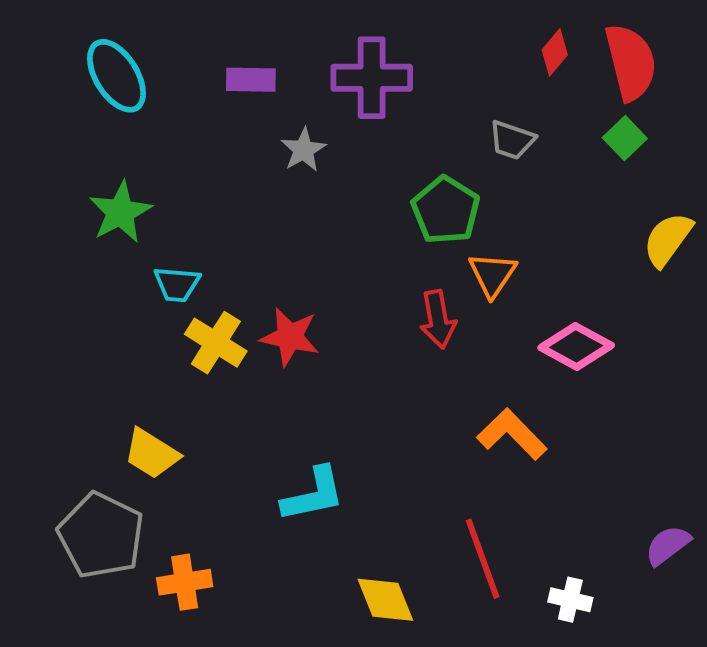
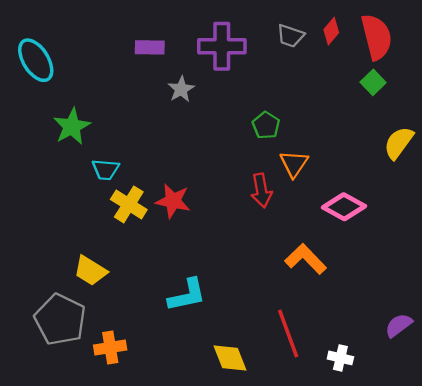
cyan ellipse: (117, 76) -> (36, 60), moved
gray trapezoid: (512, 140) -> (290, 36), moved
green pentagon: (446, 210) -> (266, 125), size x0.7

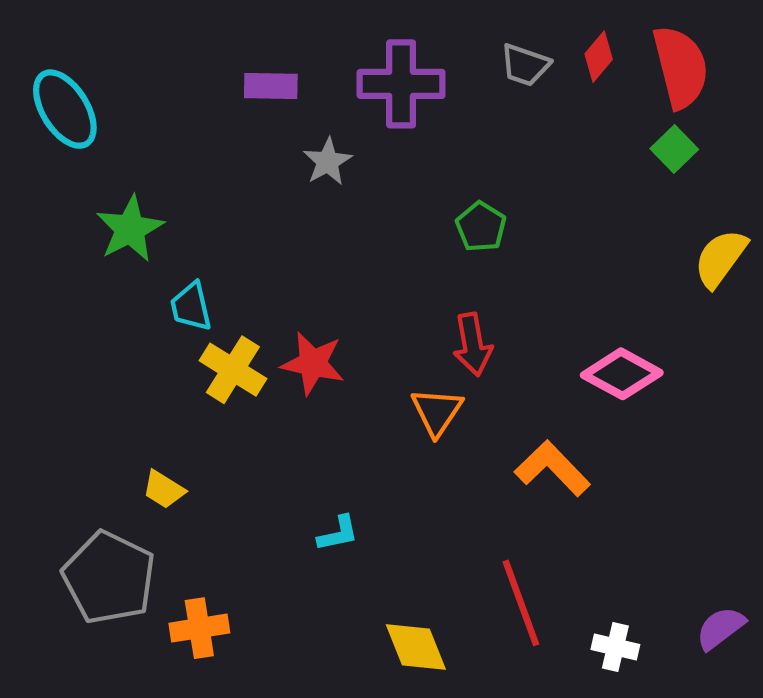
orange triangle: (294, 164) -> (437, 412), moved
cyan trapezoid: (106, 170) -> (191, 307), turned 72
yellow trapezoid: (90, 271) -> (164, 489), size x0.7
cyan L-shape: (187, 295) -> (338, 534), size x0.6
purple semicircle: (399, 325) -> (720, 628), moved

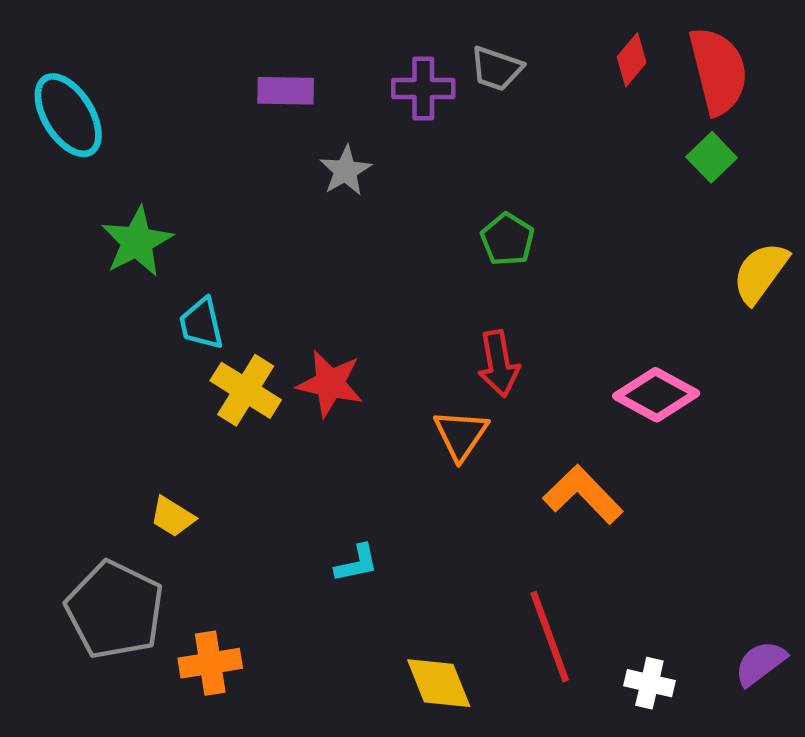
gray trapezoid: (525, 65) -> (496, 69), moved
purple cross: (401, 84) -> (423, 89), size x0.7

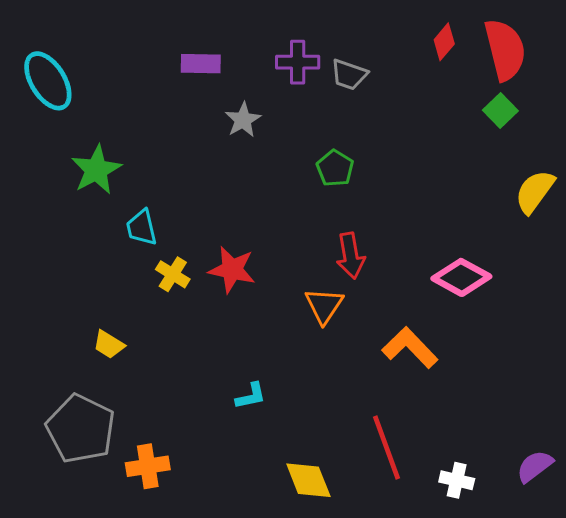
gray trapezoid: (496, 69) -> (349, 75), moved
green pentagon: (507, 239) -> (335, 168), moved
yellow cross: (246, 390) -> (173, 274), size x0.7
yellow trapezoid: (172, 517) -> (109, 345), moved

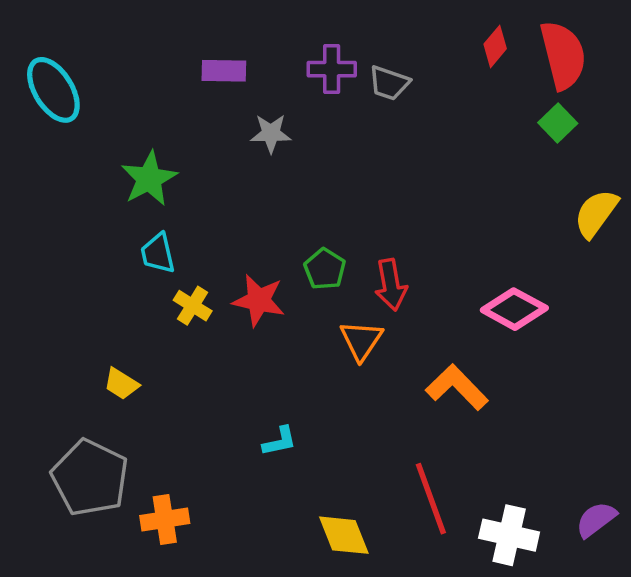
gray star: (243, 120) -> (271, 133), turned 30
green pentagon: (335, 168) -> (325, 269), moved
green star: (96, 170) -> (149, 179), moved
white cross: (457, 480) -> (509, 535), size x1.5

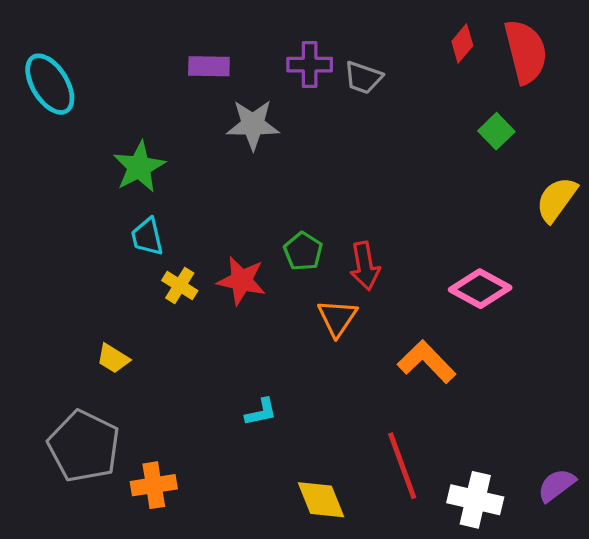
green square: (558, 123) -> (496, 131), moved
gray star: (271, 133) -> (253, 125), size x1.4

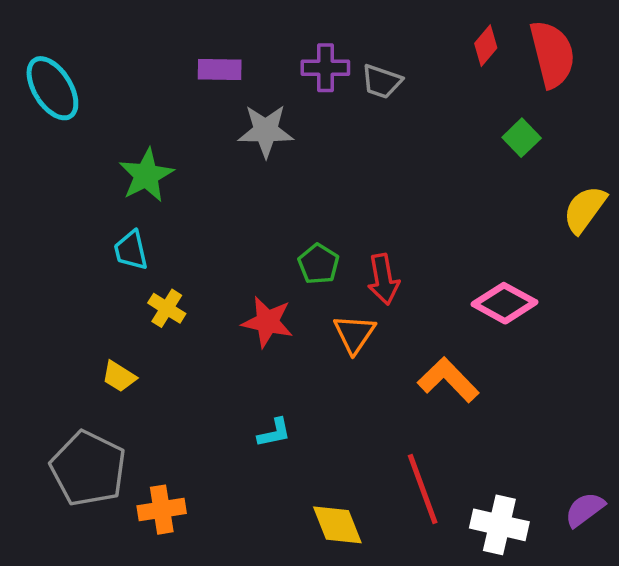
cyan trapezoid: (147, 237) -> (131, 250), moved
red star: (241, 281) -> (267, 322), moved
yellow cross: (180, 285) -> (167, 308), moved

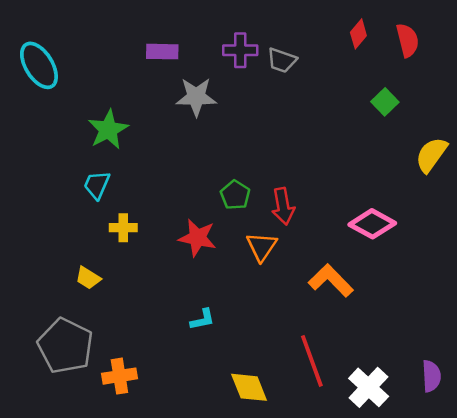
red semicircle: (552, 54) -> (407, 40), size x0.7
cyan trapezoid: (131, 250) -> (97, 185), turned 36
yellow cross: (167, 308) -> (123, 228), turned -32
purple semicircle: (585, 510) -> (431, 376), turned 124
white cross: (499, 525) -> (369, 387), turned 30

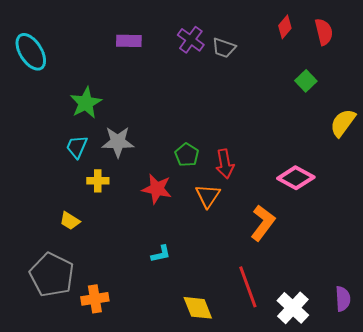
purple cross: (240, 50) -> (191, 40), turned 36
gray star: (196, 97) -> (118, 142), moved
orange L-shape: (331, 280) -> (263, 223), turned 81

